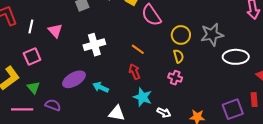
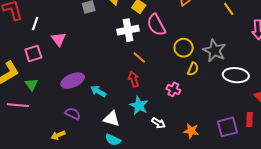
pink triangle: (55, 31) -> (59, 39), moved
gray star: (212, 35) -> (214, 51), turned 30
white cross: (94, 45) -> (128, 30), moved
yellow semicircle: (179, 56) -> (193, 69), moved, turned 32
purple semicircle: (53, 105) -> (73, 114), moved

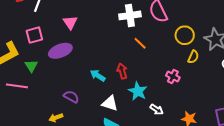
pink triangle: (59, 39) -> (70, 22), moved
red arrow: (134, 79) -> (122, 71), moved
purple ellipse: (73, 81) -> (60, 51), moved

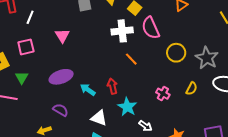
purple ellipse: (60, 51) -> (61, 77), moved
yellow semicircle: (193, 57) -> (192, 89), moved

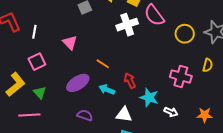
orange line: (131, 59) -> (103, 64), moved
pink cross: (163, 94) -> (181, 76), size x1.5

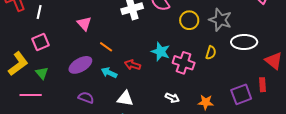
pink triangle: (70, 43) -> (84, 23), moved
red arrow: (130, 81) -> (133, 65), turned -49
cyan star: (149, 97) -> (161, 52), moved

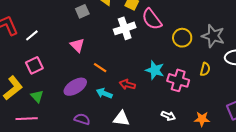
white line: (39, 12) -> (32, 35), turned 40

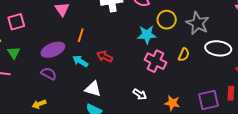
orange line: (100, 68) -> (81, 35), turned 64
cyan star: (155, 70) -> (147, 35), moved, turned -30
purple semicircle: (82, 119) -> (49, 74), moved

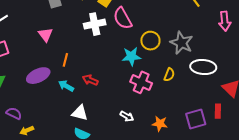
purple semicircle: (49, 74) -> (14, 113), moved

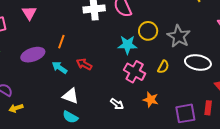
pink triangle: (46, 35) -> (29, 13), moved
orange star: (160, 124) -> (151, 100), moved

